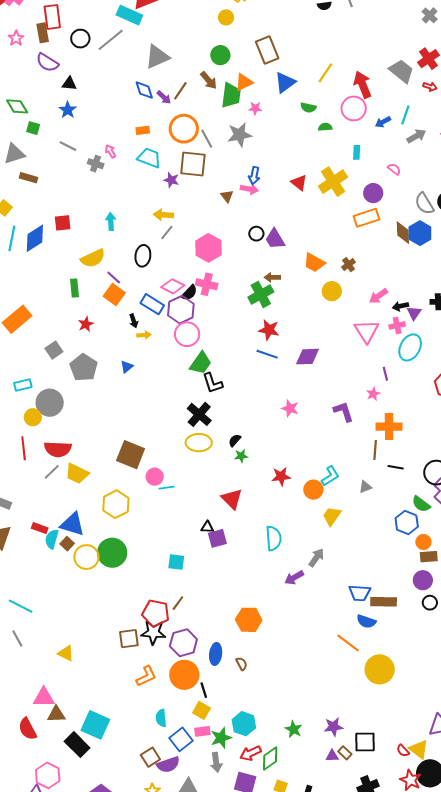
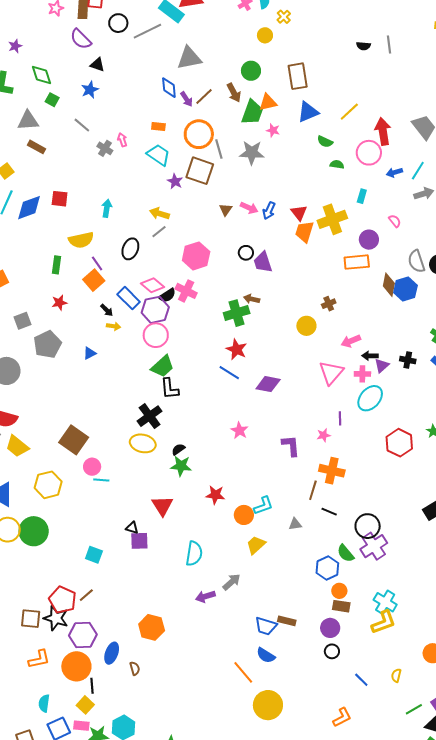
blue arrow: (254, 176) -> (269, 211), moved
orange trapezoid: (314, 263) -> (304, 232), moved, turned 65
black arrow: (134, 321) -> (107, 310), turned -40
green star: (241, 456) -> (181, 466), size x1.5
brown rectangle: (384, 602) -> (287, 621), moved, size x0.7

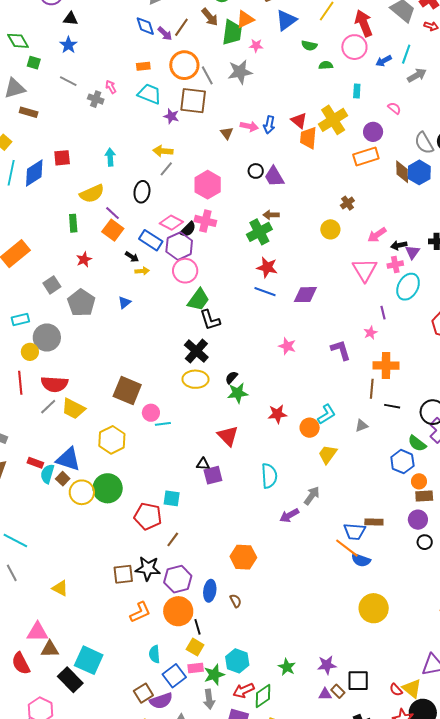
red pentagon: (62, 600) -> (148, 516), moved
orange line: (243, 672) -> (347, 548), moved

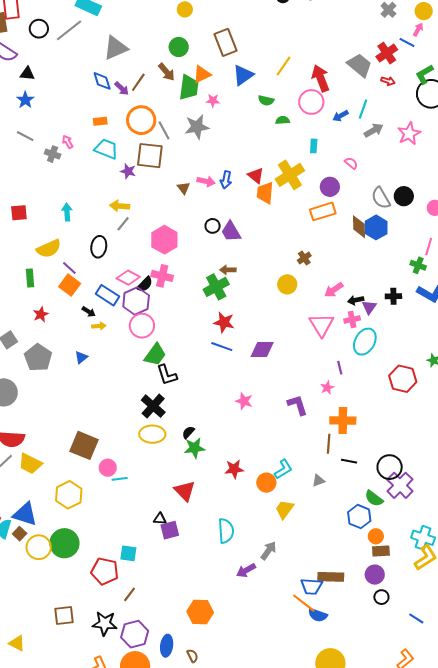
brown rectangle: (374, 522) -> (331, 577), size x1.4
brown square: (123, 574) -> (64, 615), moved

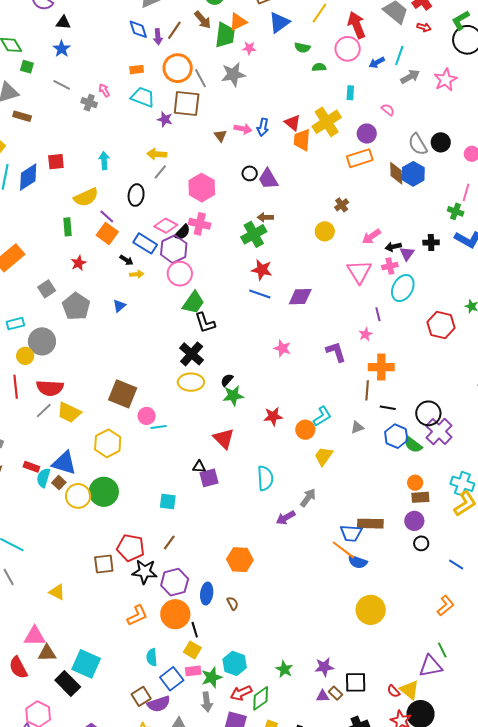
purple arrow: (122, 89) -> (158, 37), turned 42
blue hexagon: (359, 517) -> (396, 436), moved
red pentagon: (105, 571) -> (131, 548), moved

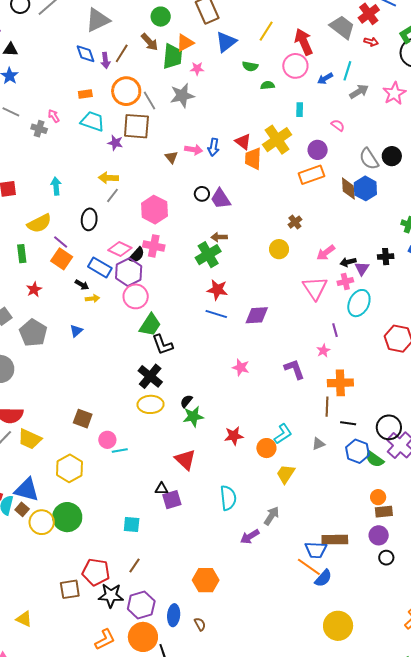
brown square: (123, 394) -> (83, 419), size x0.7
blue semicircle: (358, 562) -> (323, 578), turned -66

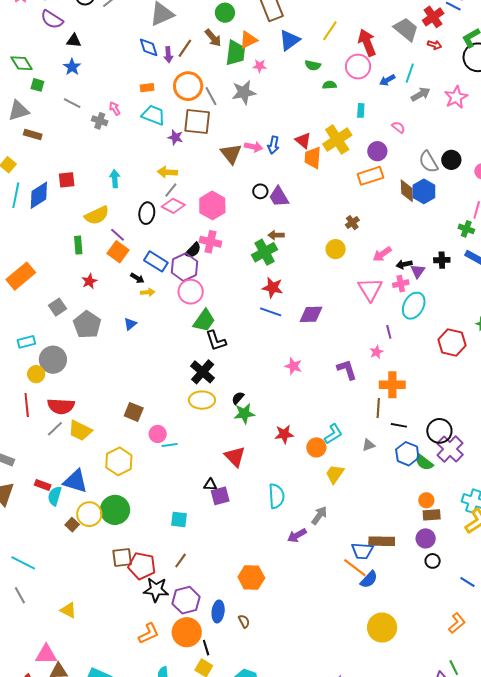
brown triangle: (171, 157) -> (231, 154), size x1.6
pink diamond: (120, 249) -> (173, 206), moved
brown square: (22, 509) -> (72, 525), moved
brown square: (70, 589) -> (122, 557), moved

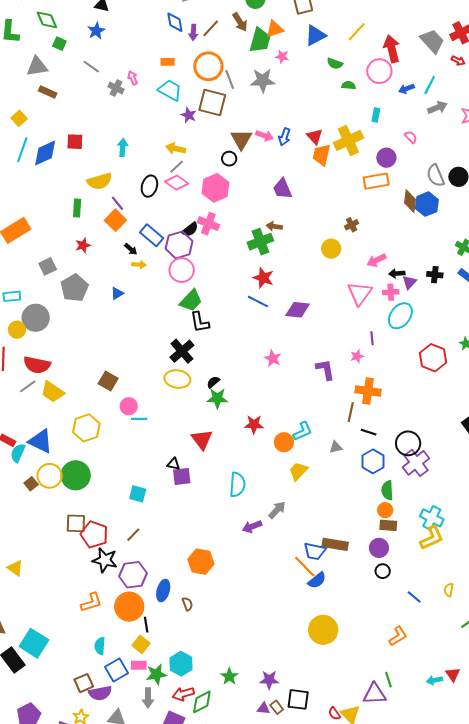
black circle: (260, 191) -> (229, 159), moved
green semicircle: (424, 462) -> (387, 490), moved, turned 42

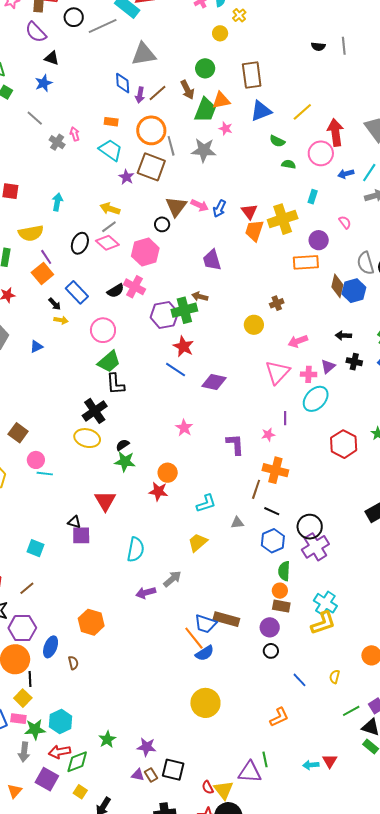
purple hexagon: (179, 245) -> (164, 315), moved
black arrow: (397, 273) -> (343, 336), moved
orange circle: (284, 442) -> (168, 473), moved

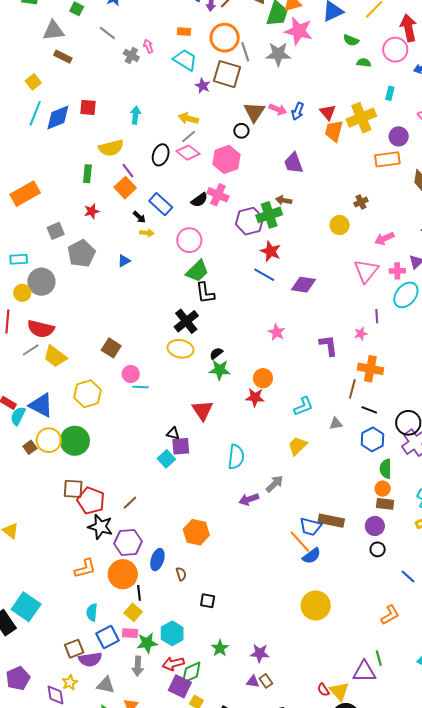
pink star: (226, 129) -> (299, 31), size x2.0
cyan square: (36, 548) -> (166, 459), moved, turned 30
black square: (173, 770) -> (208, 601), moved, size x0.7
purple square: (47, 779) -> (180, 686), moved

